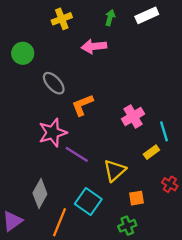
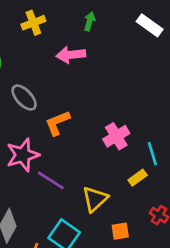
white rectangle: (147, 15) -> (150, 25), moved, turned 60

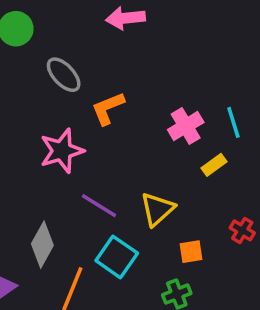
cyan line: (152, 154) -> (233, 122), moved
yellow rectangle: (138, 178) -> (214, 165), moved
purple line: (51, 180) -> (99, 206), moved

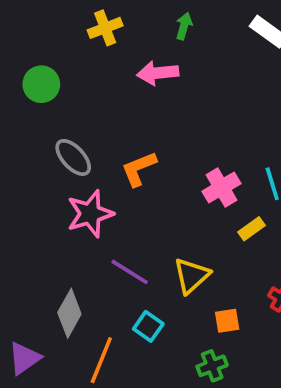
gray ellipse: (64, 75) -> (73, 157), moved
cyan square: (117, 257) -> (148, 326), size x0.7

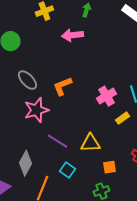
yellow triangle: (191, 276) -> (90, 143), turned 40

